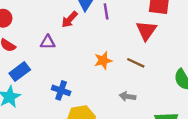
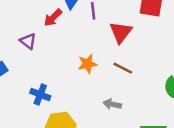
red triangle: (146, 30) -> (121, 32), moved
purple triangle: (48, 42) -> (28, 41), turned 35

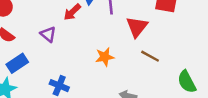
brown line: (123, 68) -> (150, 56), moved

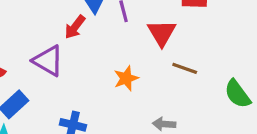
purple triangle: (48, 34) -> (48, 61), size x1.5

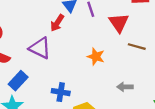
orange star: (126, 78) -> (96, 57), turned -30

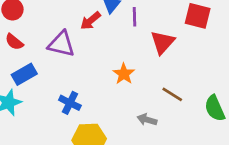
brown line: (137, 47) -> (172, 94), moved
purple triangle: (40, 48) -> (61, 44), turned -30

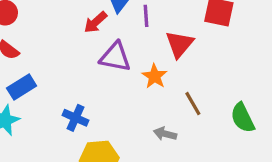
purple triangle: (61, 44) -> (115, 57), moved
orange star: (124, 74) -> (155, 76), moved
brown line: (172, 94) -> (193, 104), turned 30

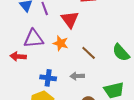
red arrow: (95, 22) -> (18, 56), moved, turned 63
blue cross: (76, 118) -> (48, 78), moved

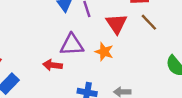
brown line: (89, 53) -> (149, 22), moved

